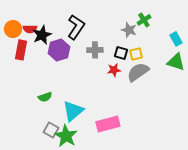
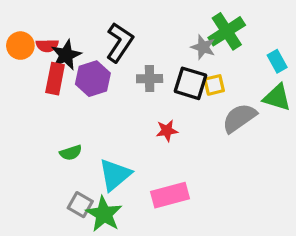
green cross: (144, 20) -> (227, 31), size x1.6
red rectangle: (21, 50) -> (55, 79), moved
black square: (121, 53) -> (190, 83), size x1.5
red star: (114, 70) -> (167, 131), moved
gray semicircle: (138, 72) -> (239, 118), moved

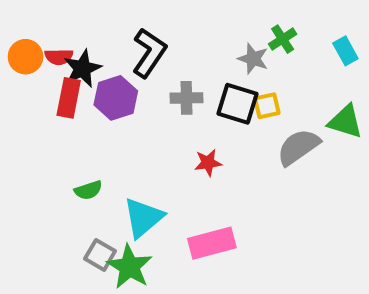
green cross: (227, 31) -> (283, 39), size x0.6
cyan rectangle: (277, 61) -> (345, 51), moved

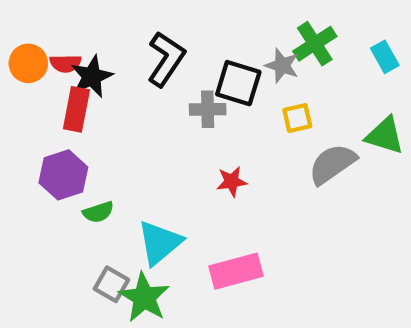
green cross: (283, 39) -> (315, 44), size x1.4
purple hexagon: (116, 98) -> (63, 175), moved
black square: (237, 104) -> (238, 83), moved

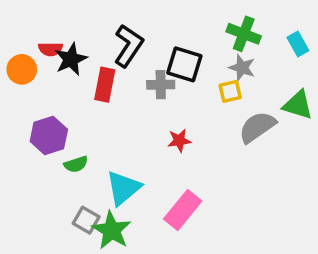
green cross: (315, 44) -> (244, 34), turned -36
orange circle: (28, 63) -> (22, 69), moved
gray star: (282, 66) -> (242, 68), moved
red rectangle: (76, 109) -> (105, 85), moved
pink rectangle: (236, 271) -> (183, 210), turned -36

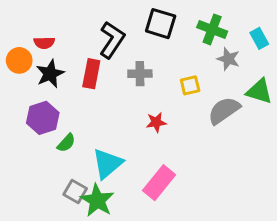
black star: (71, 59) -> (50, 74), moved
black square: (184, 64) -> (161, 24), moved
gray star: (242, 68) -> (228, 59), moved
yellow square: (230, 91) -> (190, 85), moved
green semicircle: (76, 164) -> (66, 143), turned -30

